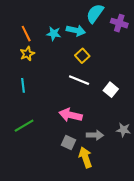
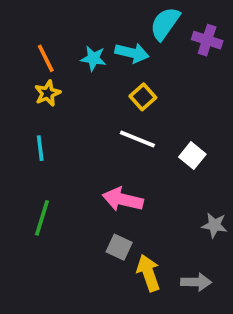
green line: (24, 126) -> (42, 218), turned -42
gray arrow: (95, 135) -> (196, 282), moved

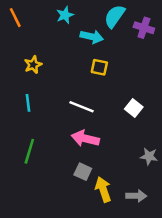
orange line: (46, 58) -> (15, 18), moved
cyan star: (93, 58) -> (65, 15), moved, turned -30
yellow square: (143, 97) -> (99, 67), turned -36
white line: (137, 139) -> (82, 107), moved

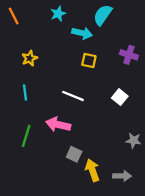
purple cross: (144, 28) -> (129, 55), moved
pink arrow: (85, 139) -> (58, 124), moved

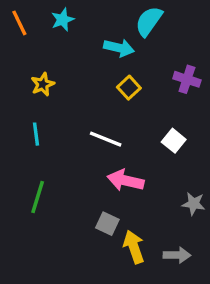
cyan star: (58, 14) -> (63, 20), moved
yellow square: (89, 61) -> (129, 88), turned 35
pink arrow: (58, 124) -> (126, 180), moved

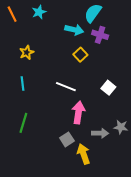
purple cross: (187, 79) -> (100, 35), moved
pink arrow: (126, 180) -> (78, 113), turned 85
gray square: (107, 224) -> (67, 139), turned 32
gray arrow: (177, 255) -> (100, 133), moved

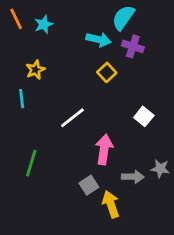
cyan star: (39, 12) -> (44, 24), moved
cyan line: (22, 84) -> (22, 99), moved
white line: (66, 87) -> (72, 118), moved, turned -60

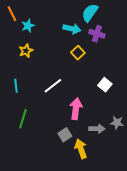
cyan star: (44, 24) -> (28, 26), moved
cyan line: (22, 99) -> (16, 86), moved

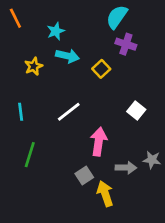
cyan star: (28, 26) -> (56, 31), moved
cyan arrow: (72, 29) -> (67, 56), moved

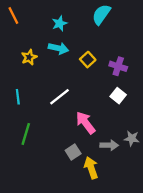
cyan star: (56, 31) -> (60, 23), moved
purple cross: (126, 44) -> (118, 66), moved
pink arrow: (99, 142) -> (85, 123), turned -45

